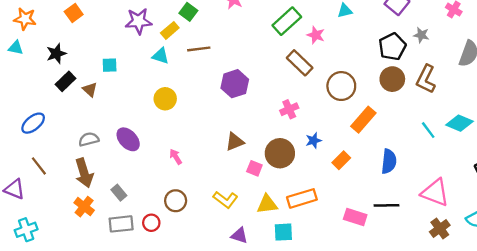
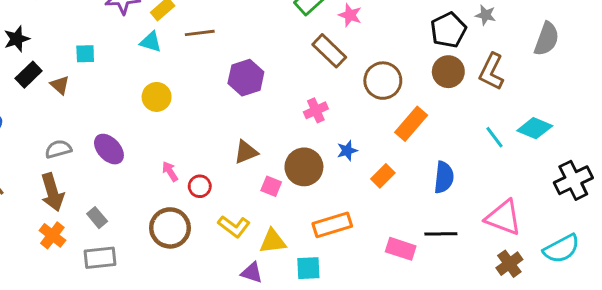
brown circle: (176, 201) -> (170, 228), size x1.4
yellow triangle: (267, 204) -> (273, 241), moved
red circle: (151, 223) -> (200, 186), moved

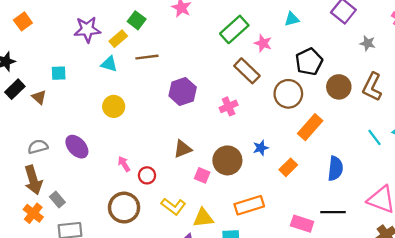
black pentagon: (448, 30) -> (309, 62), moved
pink cross: (316, 110) -> (229, 106), moved
gray rectangle: (97, 218) -> (57, 199), moved

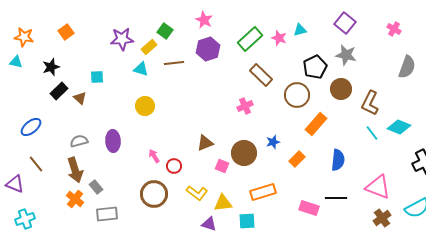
pink star: (263, 43) -> (279, 38), moved
gray star: (368, 43) -> (346, 55), moved, size x1.5
brown L-shape: (372, 87) -> (370, 103), moved
purple hexagon: (183, 91) -> (208, 49), moved
purple ellipse: (77, 147) -> (113, 141), turned 40

